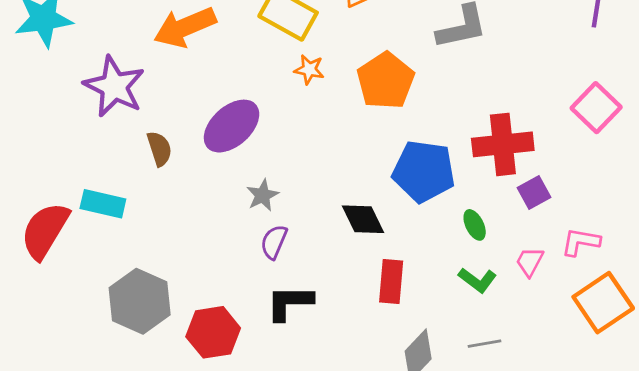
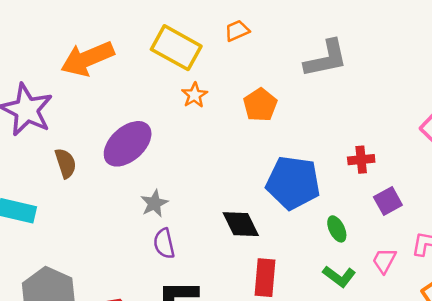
orange star: (309, 69) -> (194, 95), turned 30
orange pentagon: (386, 81) -> (260, 105), size x0.7
red cross: (503, 144) -> (361, 160), size x0.5
purple semicircle: (274, 242) -> (164, 244), turned -36

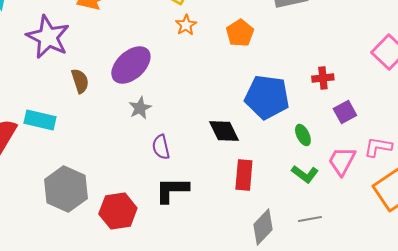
gray star: (154, 203) -> (140, 108), moved
pink trapezoid: (384, 261) -> (342, 161), size x1.4

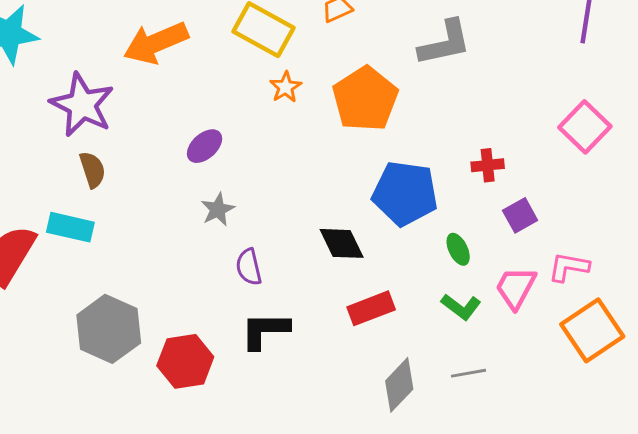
orange pentagon: (240, 33) -> (365, 99), size x1.6
purple ellipse: (131, 65) -> (205, 146), size x0.6
brown semicircle: (80, 81) -> (92, 170), moved
red rectangle: (244, 175) -> (371, 308), turned 64

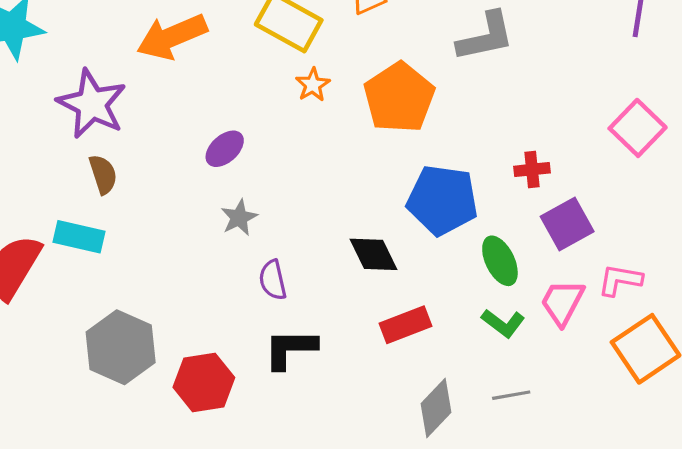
purple square: (520, 215) -> (567, 224), size x1.4
green ellipse: (458, 249) -> (500, 261), size x1.4

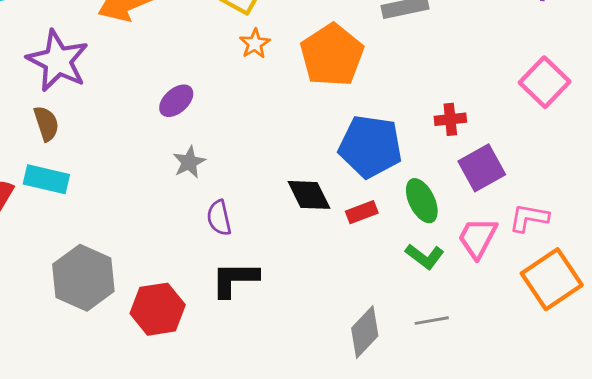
brown semicircle: (103, 174) -> (46, 124), moved
red rectangle: (406, 325) -> (362, 212), moved, size x0.7

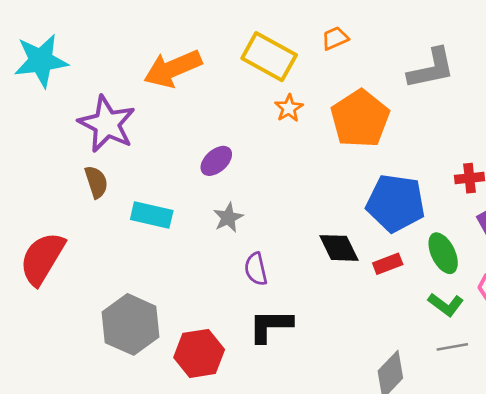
cyan rectangle: (46, 179) -> (152, 215), moved
gray line: (432, 321) -> (452, 347), moved

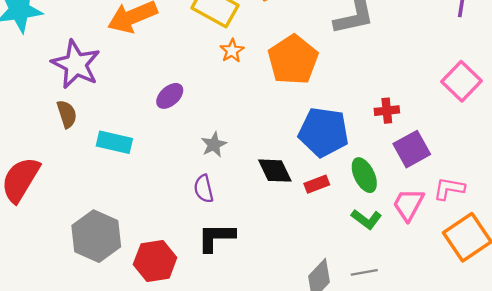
gray star: (228, 218) -> (214, 145), moved
gray line: (452, 347) -> (364, 272), moved

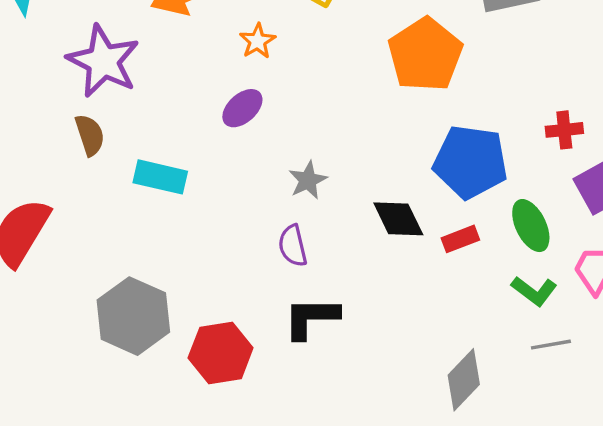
orange star: (232, 51) -> (258, 41), moved
gray line: (364, 272) -> (551, 345), moved

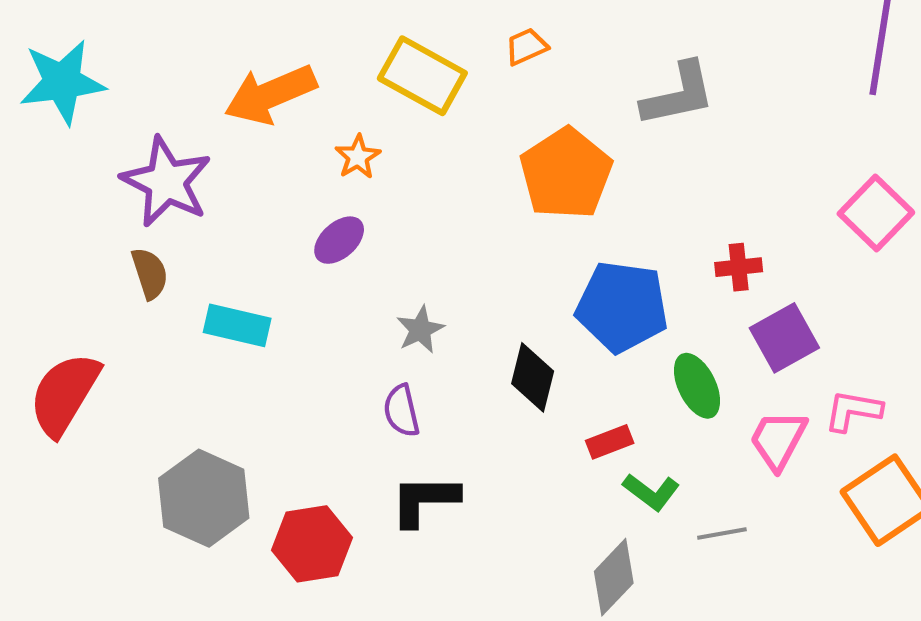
black diamond: (398, 219) -> (533, 377), turned 40
red rectangle: (460, 239) -> (610, 442), moved
green L-shape: (534, 291) -> (651, 492), moved

